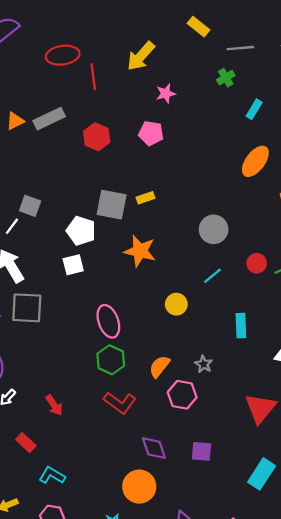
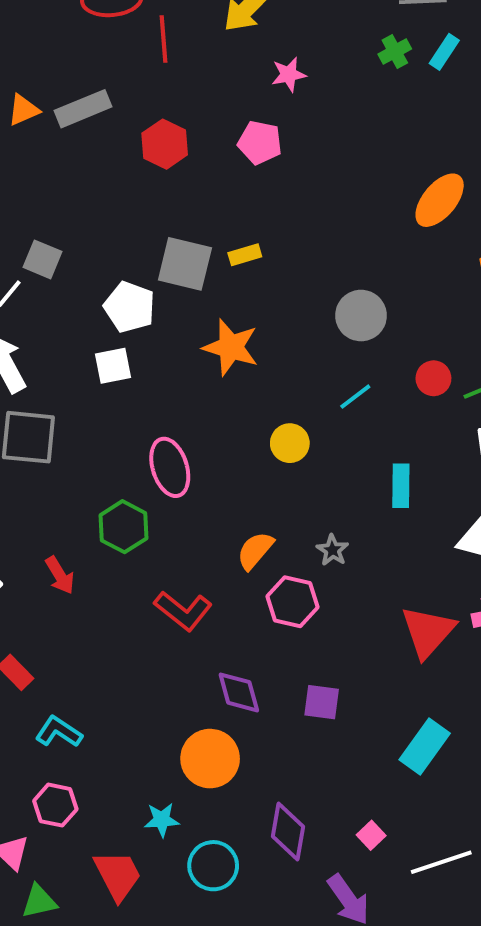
cyan rectangle: (254, 109) -> (444, 52), moved
green hexagon: (111, 360) -> (123, 527), moved
red arrow: (54, 405) -> (60, 575), moved

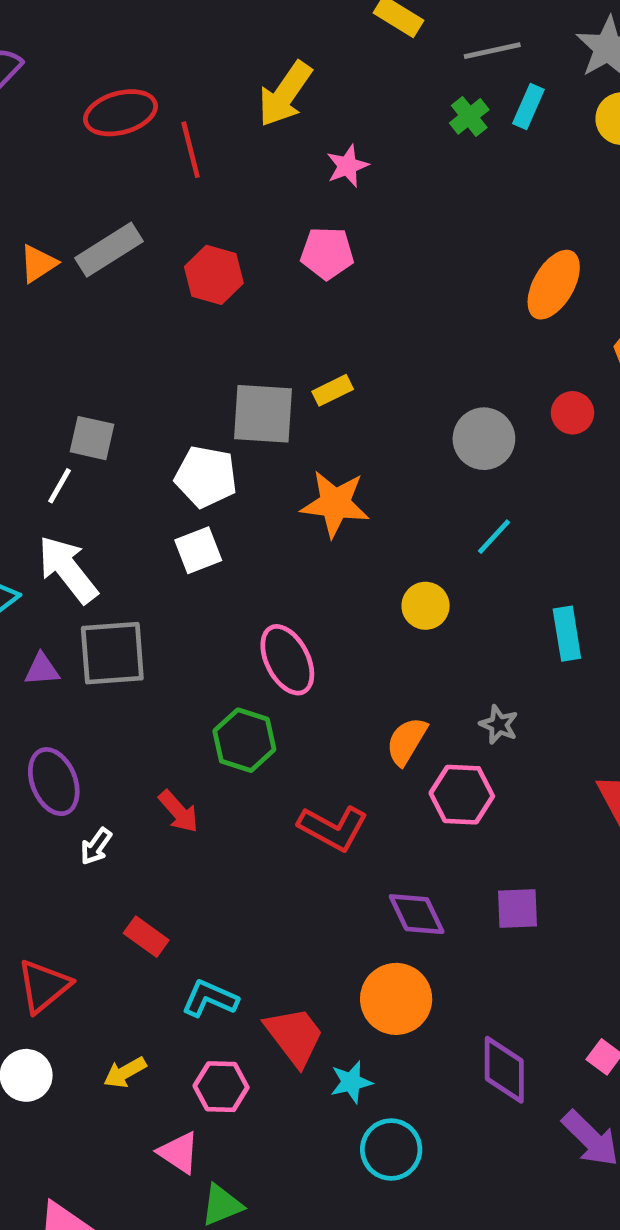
red circle: (433, 378) -> (573, 413), moved
cyan circle: (213, 866) -> (391, 1150), moved
red trapezoid: (118, 875) -> (294, 1036), moved

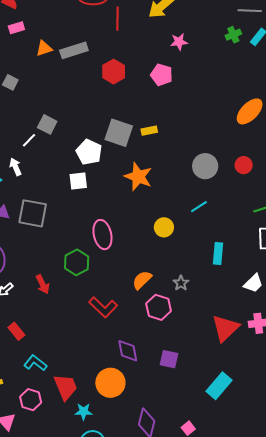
white arrow: (68, 569) -> (15, 167), moved, size x0.6

